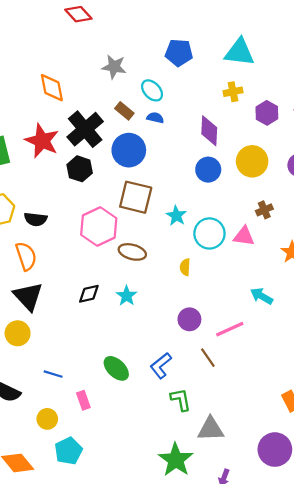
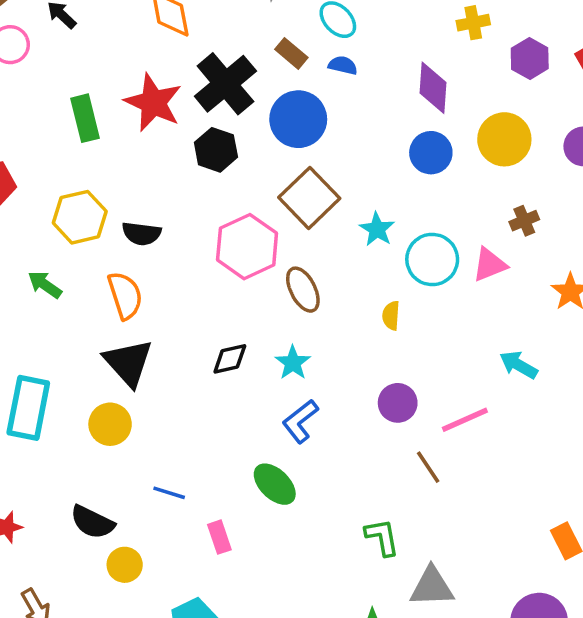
brown square: (136, 197) -> (309, 198), turned 32
pink triangle: (244, 236) -> (490, 265), turned -30
brown ellipse: (132, 252) -> (303, 290), turned 48
blue L-shape: (161, 366) -> (300, 421), moved
yellow circle: (47, 419) -> (125, 565), moved

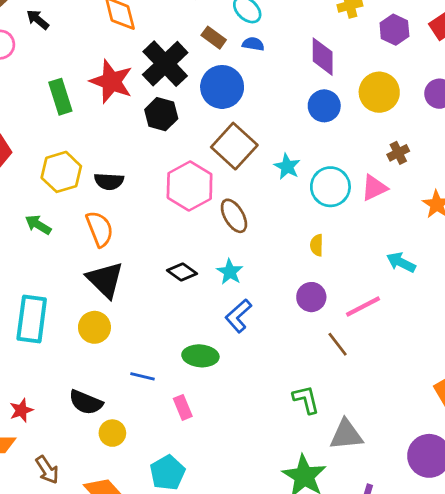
yellow semicircle: (391, 315) -> (317, 245), moved
black diamond: (230, 359) -> (182, 272), turned 52
green ellipse: (275, 484) -> (200, 356), moved, turned -36

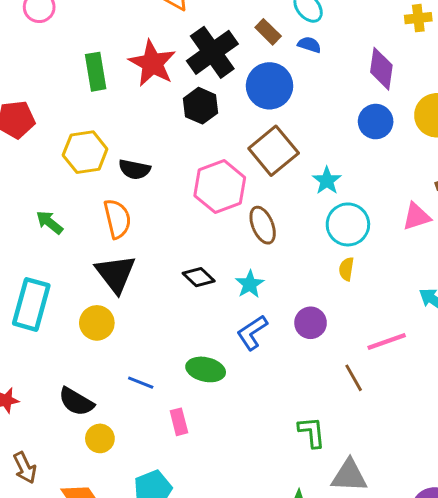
cyan circle: (330, 187) -> (348, 224), moved
green arrow: (38, 225) -> (49, 222), moved
purple circle: (311, 297) -> (311, 323), moved

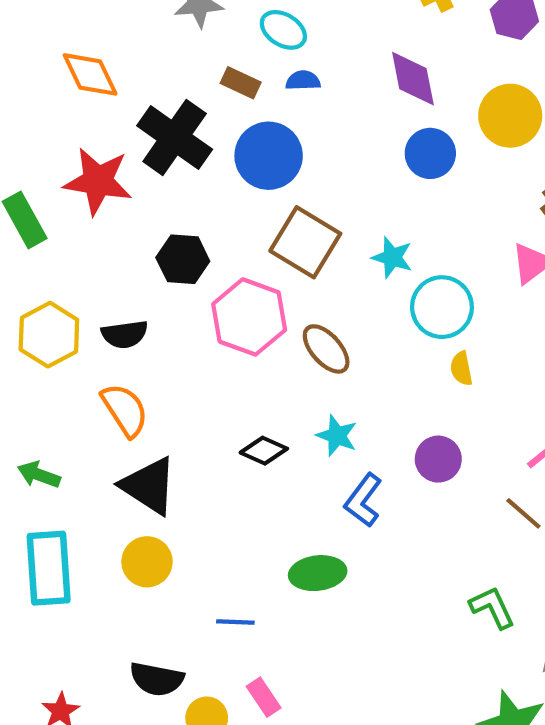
black hexagon: (200, 106) -> (183, 259), moved
green arrow: (49, 222) -> (39, 475), moved
pink rectangle: (179, 422) -> (264, 697), moved

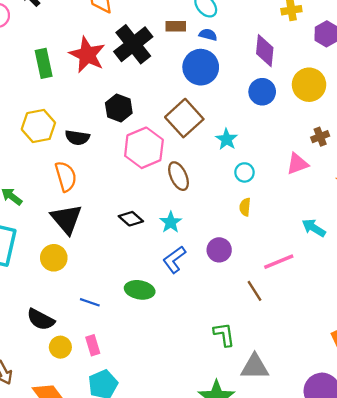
brown rectangle: (241, 83) -> (176, 26), turned -42
blue circle: (269, 156) -> (201, 67), moved
cyan circle: (442, 307) -> (244, 172), size x0.6

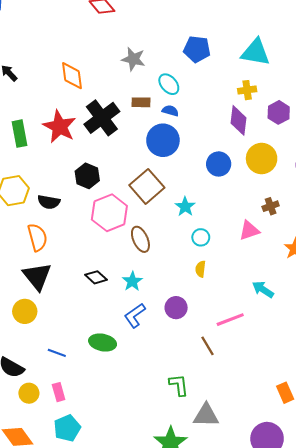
purple diamond: (265, 51) -> (239, 120), moved

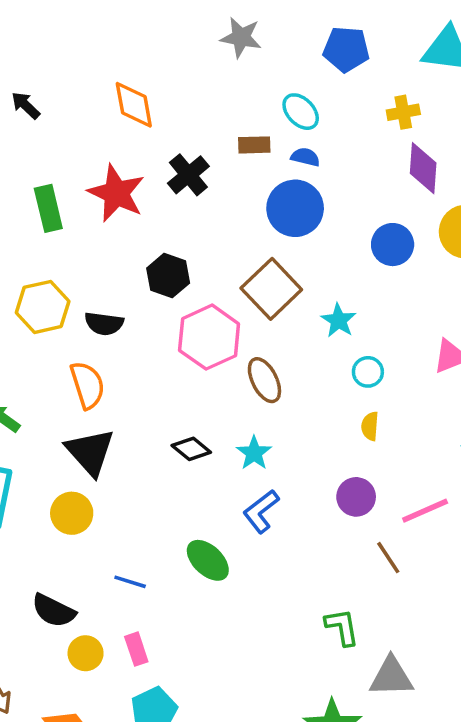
gray star: (133, 59) -> (241, 37), moved
yellow cross: (247, 90) -> (403, 112), moved
black cross: (102, 118) -> (188, 175), size x0.7
purple circle: (176, 308) -> (356, 497), moved
green ellipse: (103, 342) -> (208, 560), turned 35

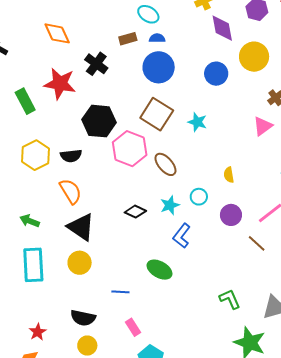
black hexagon: (168, 276) -> (99, 121), size x1.4
cyan circle: (368, 372) -> (199, 197), moved
cyan star: (254, 453) -> (170, 205), turned 30
green L-shape: (342, 627) -> (230, 299), moved
yellow circle: (86, 653) -> (87, 346), moved

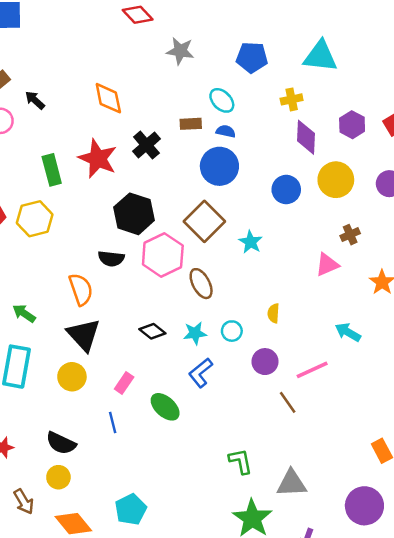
yellow hexagon: (36, 155) -> (35, 219), moved
black semicircle: (71, 156) -> (111, 259), moved
blue line: (120, 292) -> (113, 423), turned 60
pink rectangle: (133, 327) -> (124, 383), moved, turned 54

